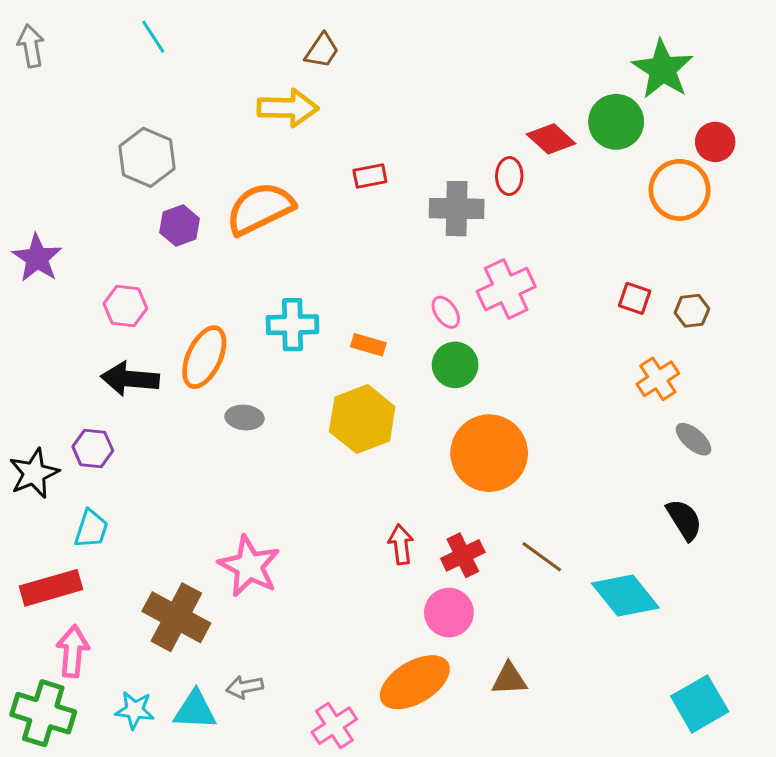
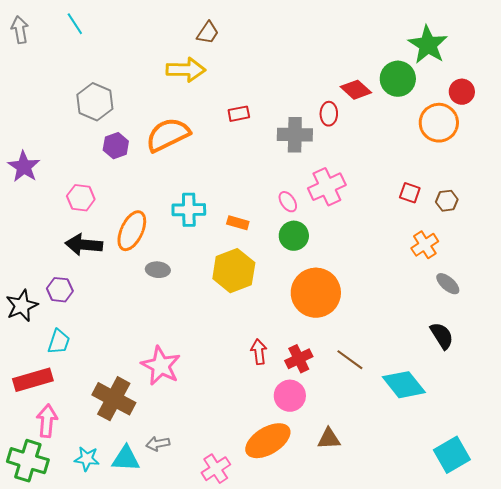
cyan line: (153, 37) -> (75, 24), moved

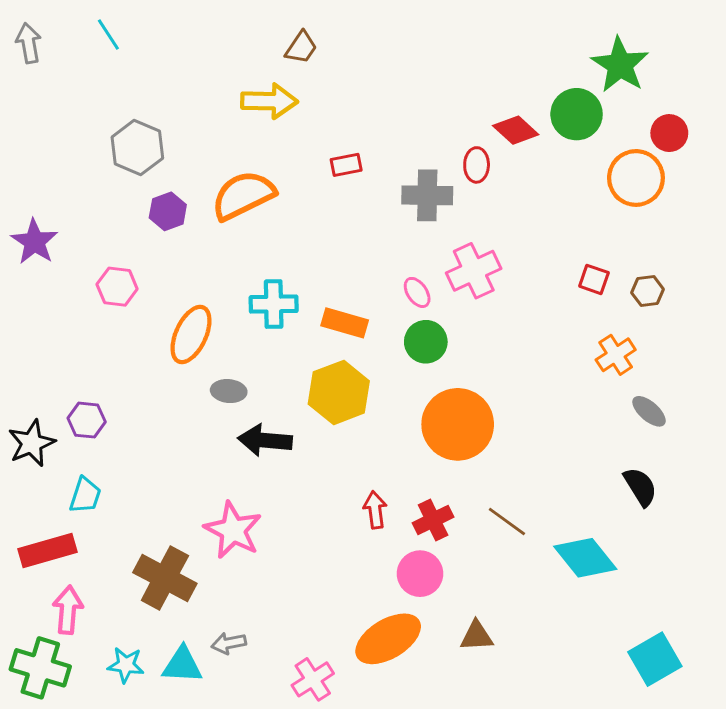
orange rectangle: (238, 223) -> (345, 323), size x1.4
black arrow: (84, 245) -> (265, 440), moved

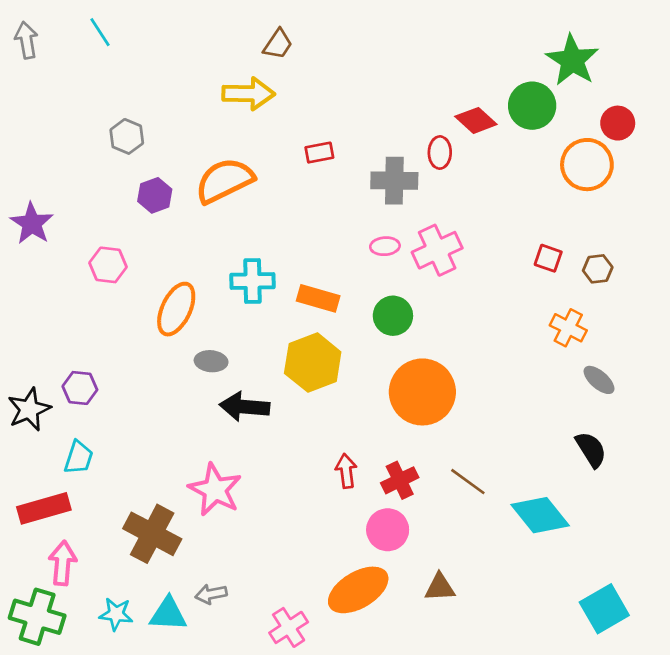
gray hexagon: (137, 148) -> (127, 136), size x0.7
pink ellipse: (417, 292) -> (385, 246), moved, turned -60
orange cross: (616, 355) -> (568, 328), turned -30

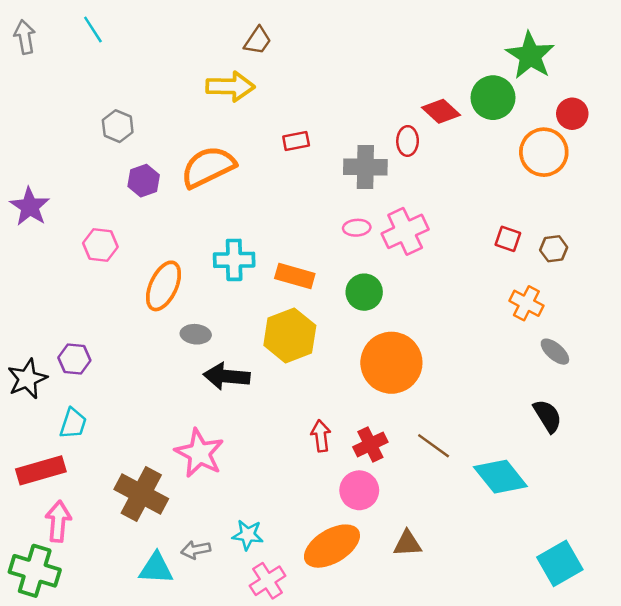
cyan star: (116, 614) -> (248, 535), moved

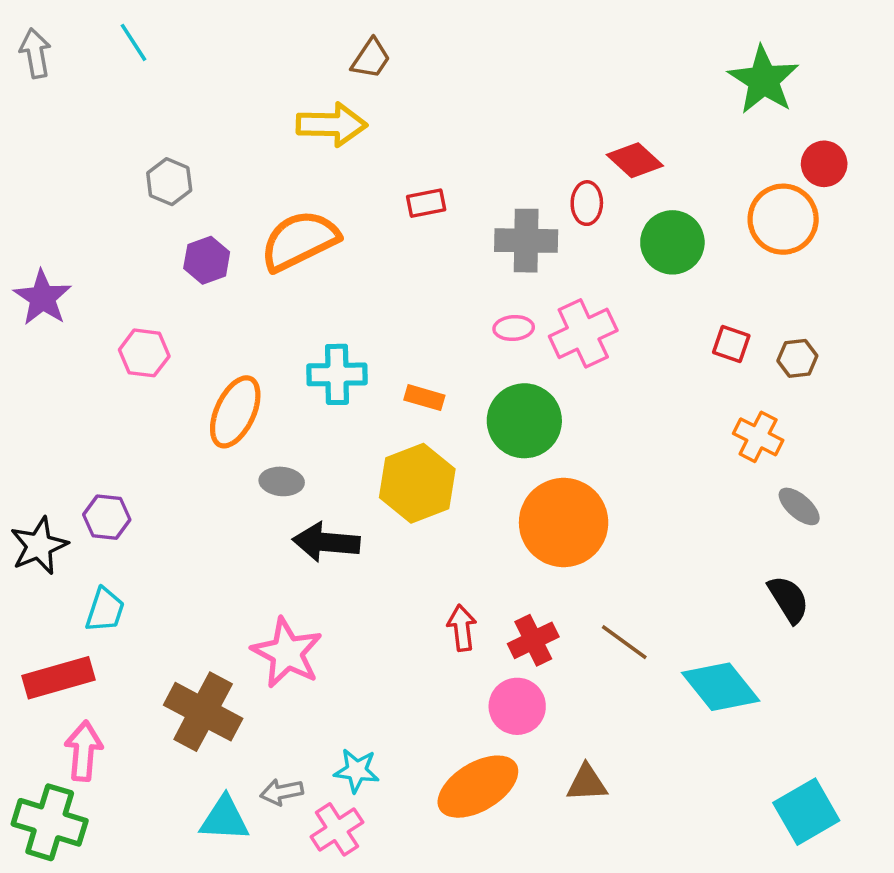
green circle: (493, 98) -> (672, 242), moved
orange rectangle: (295, 276) -> (424, 398), size x0.7
green circle: (364, 292) -> (524, 421), size x1.4
pink cross: (268, 581) -> (337, 829), moved

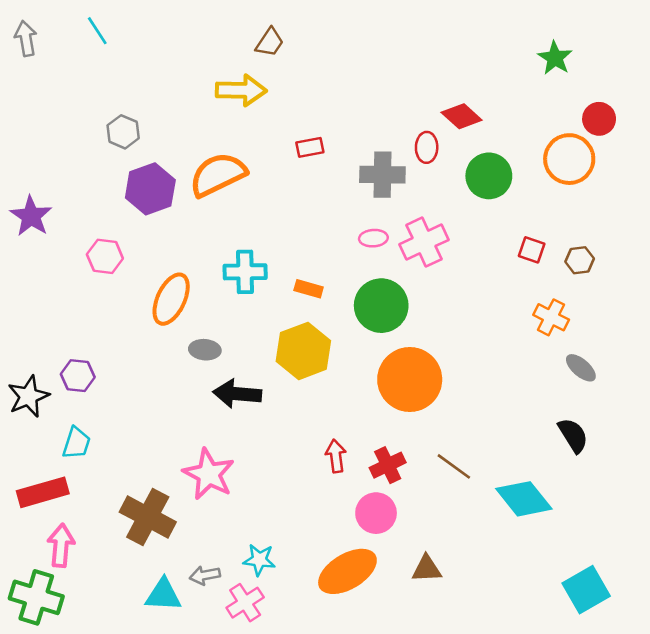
green star: (763, 80) -> (555, 58), size x0.7
purple hexagon: (207, 260) -> (150, 189), size x1.5

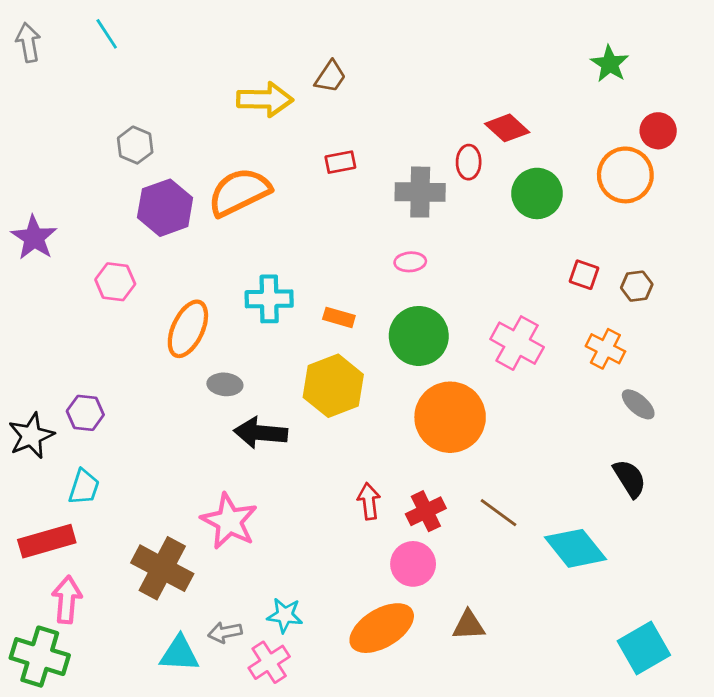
brown trapezoid: (270, 42) -> (330, 77), moved
pink cross: (424, 242) -> (517, 343), moved, turned -36

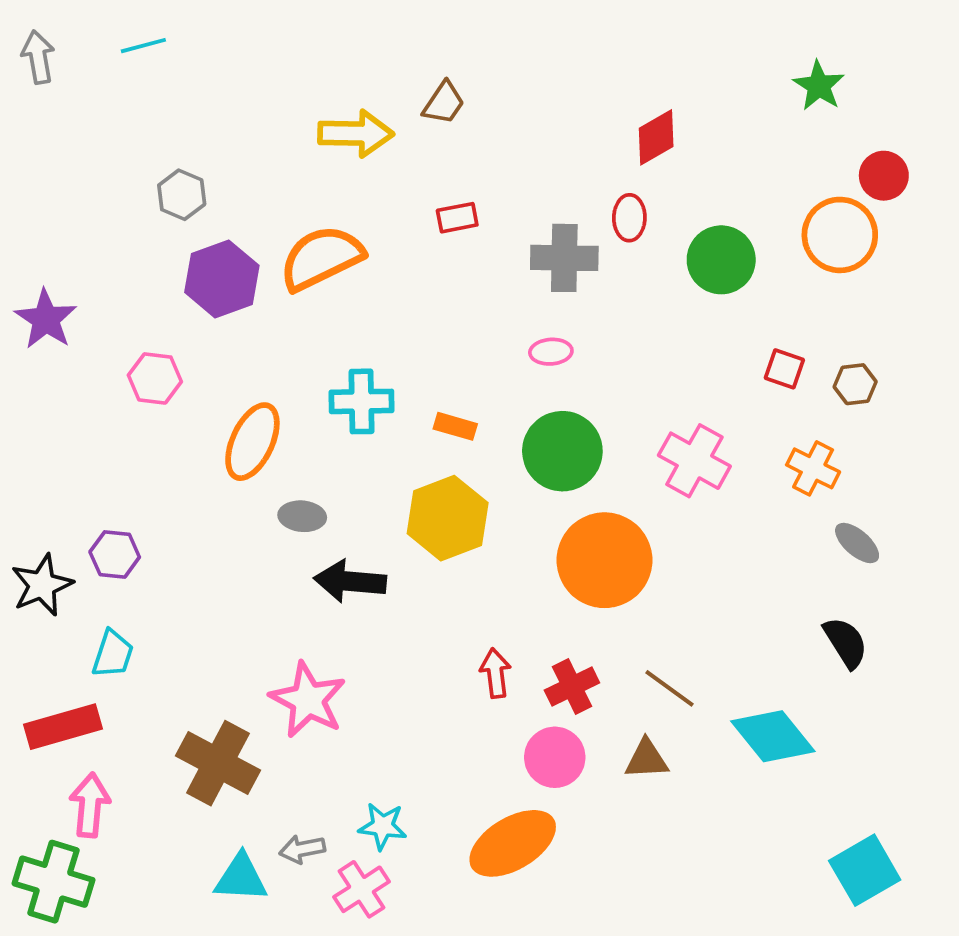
cyan line: (107, 34) -> (143, 46), turned -72
red diamond: (507, 128) -> (656, 137), moved, turned -72
brown triangle: (469, 625) -> (647, 759), moved

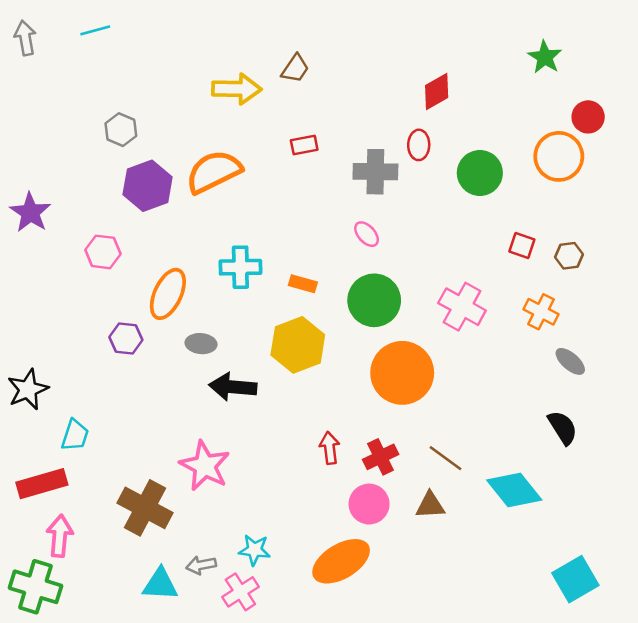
pink ellipse: (551, 352) -> (367, 234), turned 52
purple hexagon: (115, 554) -> (126, 338), moved

